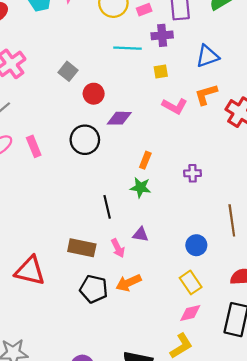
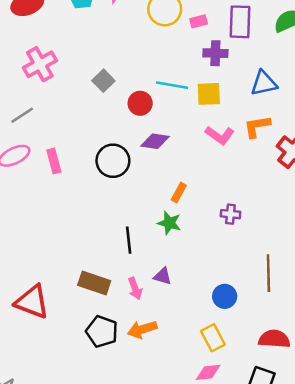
cyan line: (128, 48) -> (172, 85), moved
yellow square: (161, 71) -> (209, 94), size x1.5
red circle: (94, 94) -> (140, 103), moved

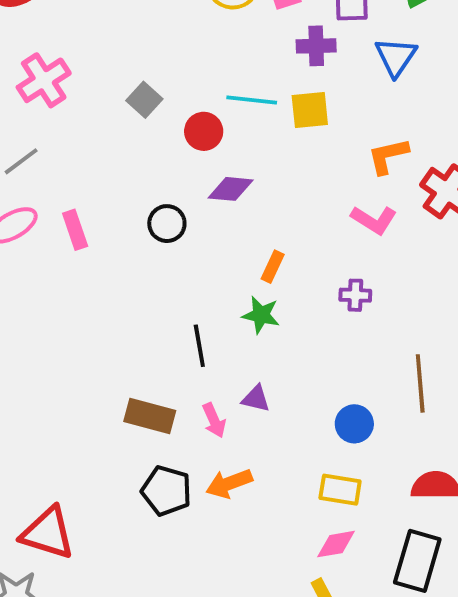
blue triangle: (264, 83) -> (396, 57), moved, turned -40
pink L-shape: (220, 135) -> (374, 220), moved
black circle: (113, 161) -> (167, 224), size x0.7
red triangle: (32, 302) -> (48, 533), moved
yellow rectangle: (213, 338) -> (340, 490), turned -50

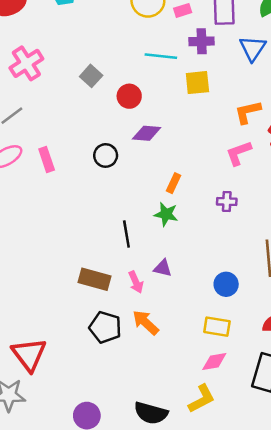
cyan line: (252, 100) -> (161, 56), moved
pink L-shape: (374, 220) -> (239, 153), turned 128
orange arrow: (229, 483) -> (146, 323), turned 64
red triangle: (48, 533) -> (29, 354), turned 36

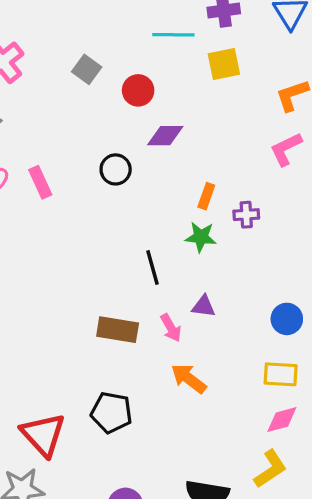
purple cross: (227, 202) -> (246, 215), moved
black pentagon: (105, 327) -> (111, 412), moved

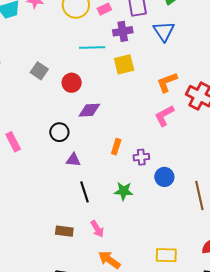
green star: (201, 237) -> (124, 191), moved
purple triangle: (203, 306) -> (73, 160), moved
blue circle: (287, 319) -> (164, 177), moved
brown rectangle: (118, 330) -> (64, 231), size x0.7

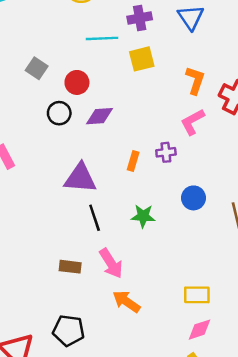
orange L-shape: (167, 82) -> (195, 80), turned 130
black circle: (59, 132) -> (59, 113), moved
purple cross: (141, 157) -> (166, 152), moved
purple triangle: (73, 160) -> (80, 178), size x1.8
pink arrow: (97, 229) -> (111, 263), size x1.4

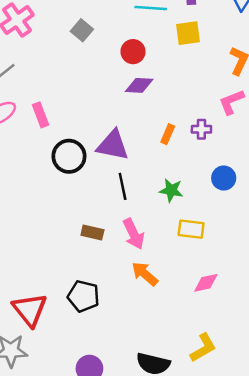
red circle: (77, 82) -> (133, 52), moved
black circle: (59, 113) -> (69, 156), moved, size x1.4
yellow rectangle: (197, 295) -> (191, 229), moved
pink diamond: (200, 330) -> (206, 283), moved

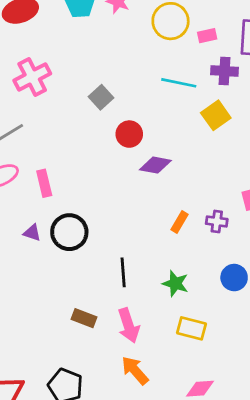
yellow square: (188, 33) -> (216, 115), turned -35
red circle: (133, 52) -> (129, 134), moved
purple triangle: (113, 145) -> (32, 233), moved, size x0.5

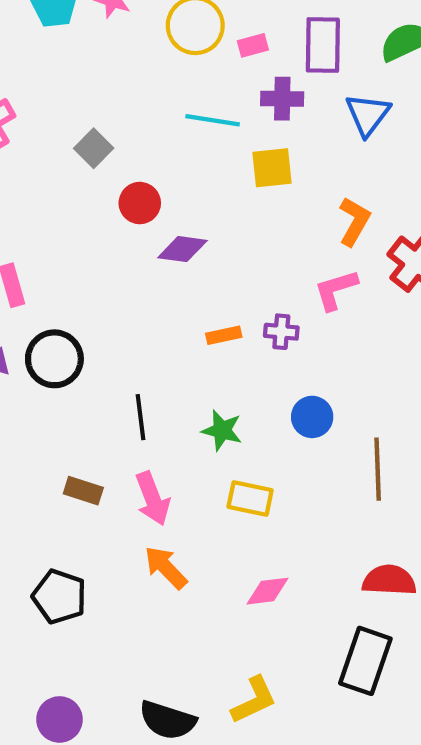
yellow square: (216, 115) -> (272, 168), turned 32
orange rectangle: (180, 222) -> (224, 335), turned 50

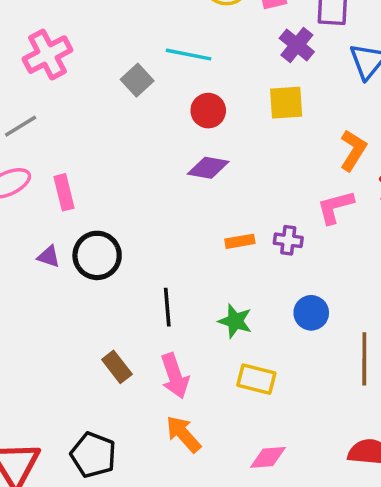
purple cross: (282, 99) -> (297, 45), turned 36
cyan line: (213, 120) -> (189, 55), moved
red circle: (140, 203) -> (208, 111), moved
brown rectangle: (83, 491) -> (117, 367), turned 32

